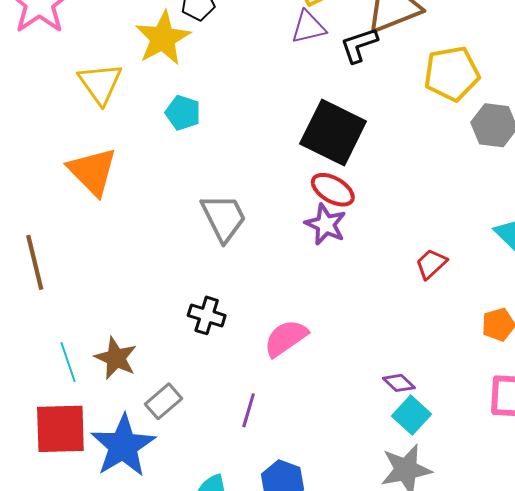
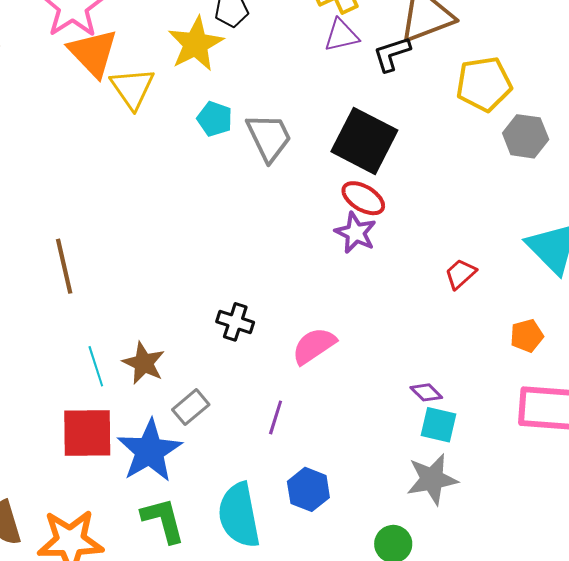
orange triangle: (92, 171) -> (93, 53), moved
gray trapezoid: (224, 218) -> (269, 137), moved
cyan square: (411, 415) -> (438, 425), turned -30

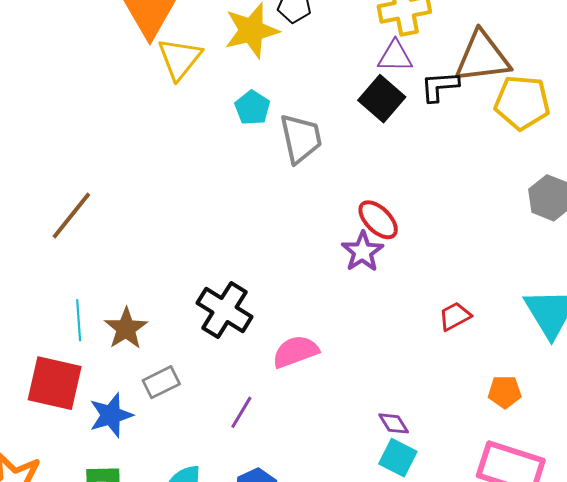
yellow pentagon: (484, 84) -> (522, 103), moved
black square: (364, 141) -> (382, 99), moved, size x0.7
brown line: (64, 266) -> (71, 215), turned 38
black cross: (235, 322) -> (225, 310), size x1.5
blue star: (150, 451) -> (111, 415), size x0.7

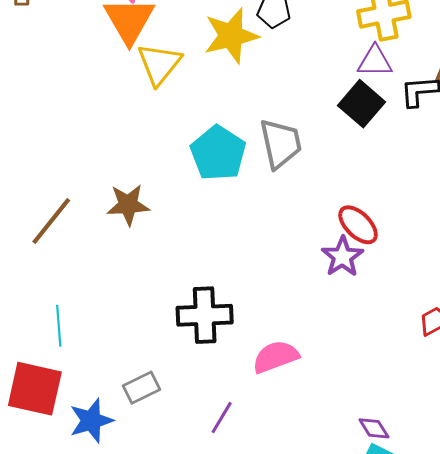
cyan pentagon: (252, 108) -> (218, 153), moved, size x1.6
black cross: (225, 310) -> (205, 315), turned -34
brown star: (126, 328) -> (128, 205), moved, turned 30

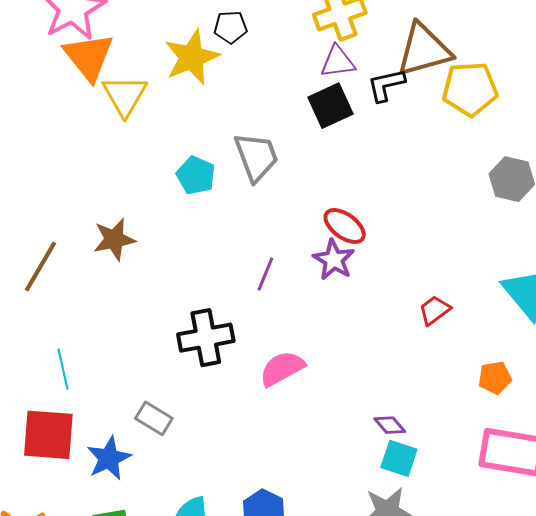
black square: (361, 104) -> (331, 106), turned 33
cyan pentagon: (218, 153) -> (196, 175), size x0.7
gray rectangle: (142, 388) -> (154, 418), turned 66
purple line: (222, 418) -> (265, 274), moved

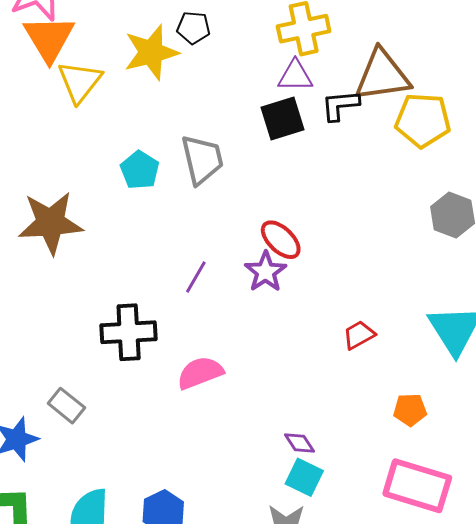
brown star: (114, 239) -> (51, 223), size x1.5

